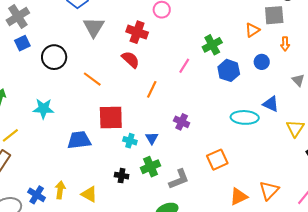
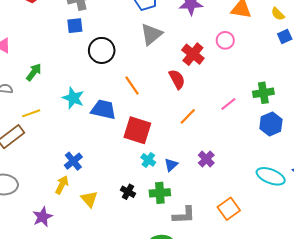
blue trapezoid: (79, 140) -> (103, 110), moved
orange square: (217, 160) -> (229, 209), turned -30
blue cross: (37, 195) -> (73, 161), moved

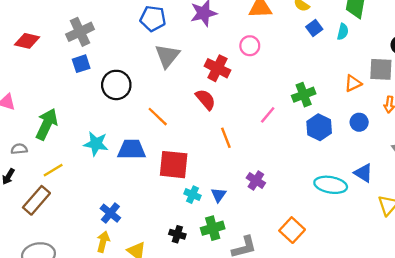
green arrow: (34, 72) -> (47, 124), size x1.5
orange line: (188, 116) -> (226, 138), turned -54

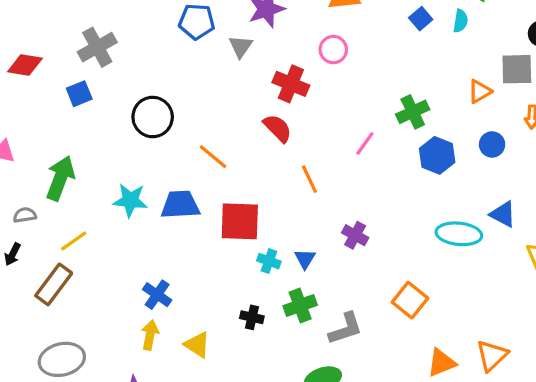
gray triangle: (167, 56) -> (241, 46), moved, size x0.7
blue square: (81, 64) -> (79, 94), moved

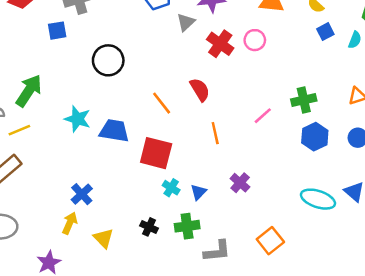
red cross: (291, 84) -> (220, 44), moved
orange line: (213, 157) -> (162, 103), moved
yellow line: (74, 241) -> (19, 130), moved

